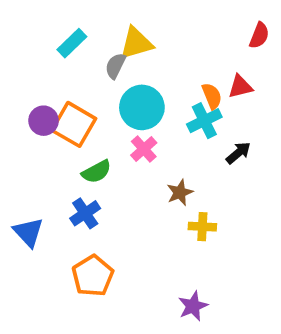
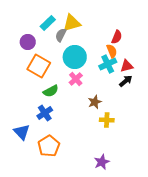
red semicircle: (259, 36) -> (117, 37), moved
cyan rectangle: (72, 43) -> (48, 23), moved
red triangle: (240, 87) -> (127, 66), moved
purple circle: (44, 121) -> (28, 42), moved
blue triangle: (28, 232) -> (22, 132), moved

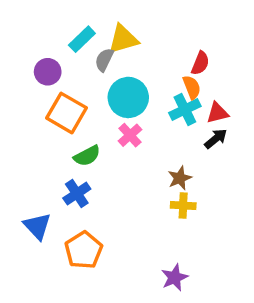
brown star: (95, 102) -> (180, 178), moved

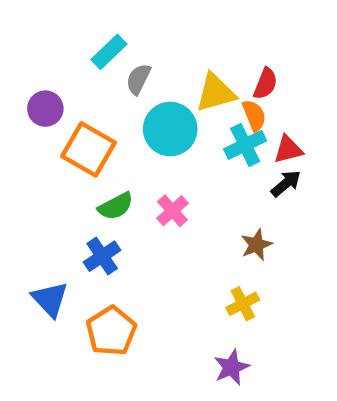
yellow triangle: (123, 39) -> (216, 93), moved
purple circle: (48, 72) -> (45, 109), moved
pink cross: (130, 135) -> (172, 211), moved
brown star: (180, 178) -> (256, 245), moved
yellow cross: (183, 206) -> (243, 304), moved, turned -30

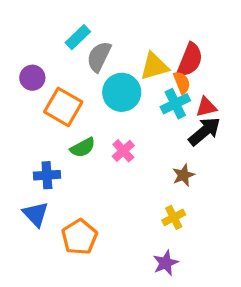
gray semicircle: (138, 79) -> (99, 57), size x1.4
red semicircle: (265, 84) -> (190, 60), size x1.5
black arrow: (286, 183) -> (205, 131), size x1.5
blue cross: (102, 256) -> (47, 175), moved, turned 30

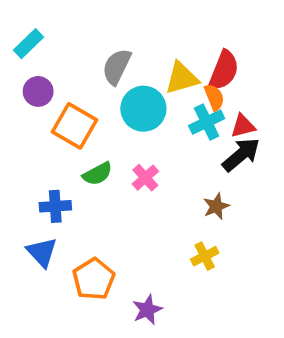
cyan rectangle: (78, 37) -> (29, 44), moved
purple star: (166, 263) -> (147, 310), moved

